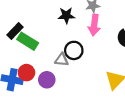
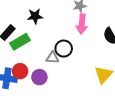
black star: (66, 15) -> (35, 16), moved
green rectangle: (28, 41) -> (20, 42), turned -60

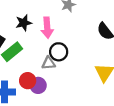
pink arrow: (82, 24) -> (47, 28), moved
red circle: (20, 71) -> (28, 81), moved

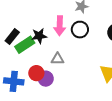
black star: (24, 23) -> (39, 36), moved
black circle: (59, 52) -> (80, 30), moved

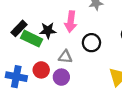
black circle: (80, 30) -> (91, 43), moved
green rectangle: (25, 45) -> (32, 39), turned 54
purple circle: (46, 79) -> (61, 77), moved

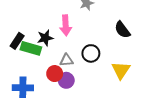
black circle: (91, 43) -> (91, 53), moved
red circle: (41, 70) -> (55, 74), moved

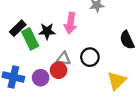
green rectangle: (31, 48) -> (30, 39), turned 36
red circle: (55, 74) -> (59, 70), moved
purple circle: (66, 80) -> (41, 78), moved

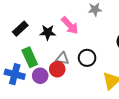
pink arrow: (70, 23) -> (70, 25), turned -54
green rectangle: (30, 39) -> (30, 57), moved

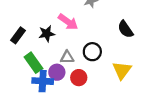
red circle: (57, 69) -> (79, 78), moved
blue cross: (15, 74) -> (43, 81), moved
purple circle: (40, 76) -> (57, 72), moved

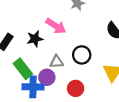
red circle: (79, 78) -> (76, 88), moved

